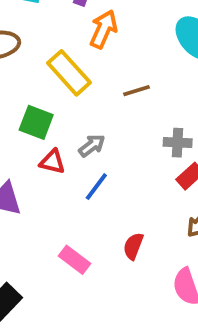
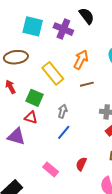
orange arrow: (104, 29) -> (81, 60), moved
gray arrow: (92, 146) -> (63, 111), turned -40
red triangle: (52, 162) -> (31, 118), moved

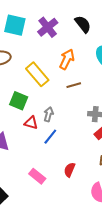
black semicircle: (87, 16) -> (83, 24), moved
purple cross: (63, 29) -> (48, 27), turned 30
red triangle: (31, 118) -> (31, 123), moved

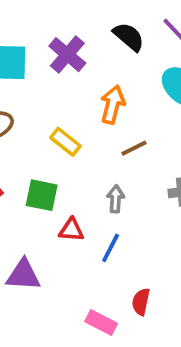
yellow rectangle: (37, 74) -> (65, 142), size x0.7
gray arrow: (49, 114) -> (116, 199), moved
red semicircle: (69, 170) -> (141, 302), moved

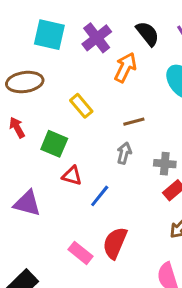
orange arrow: (113, 105) -> (125, 67), moved
gray arrow: (116, 199) -> (124, 153), moved
red semicircle: (141, 302) -> (115, 243), size x1.5

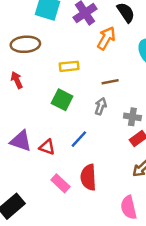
yellow rectangle: (81, 106) -> (69, 66), turned -60
green square: (54, 144) -> (62, 100), moved
red triangle: (72, 176) -> (47, 147), moved
red semicircle: (115, 243) -> (88, 177), turned -30

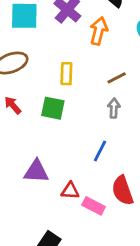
yellow rectangle: (69, 66) -> (66, 74), turned -66
green square: (62, 100) -> (53, 108), moved
red triangle: (47, 147) -> (70, 191), moved

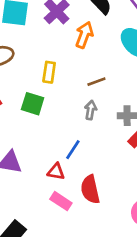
red triangle: (70, 191) -> (56, 172), moved

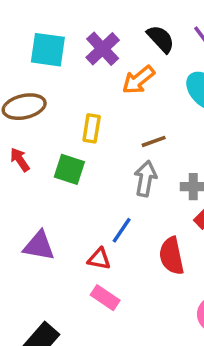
orange arrow: (84, 35) -> (138, 80), turned -150
gray arrow: (91, 110) -> (145, 179), size x1.4
red semicircle: (90, 189) -> (172, 256), moved

